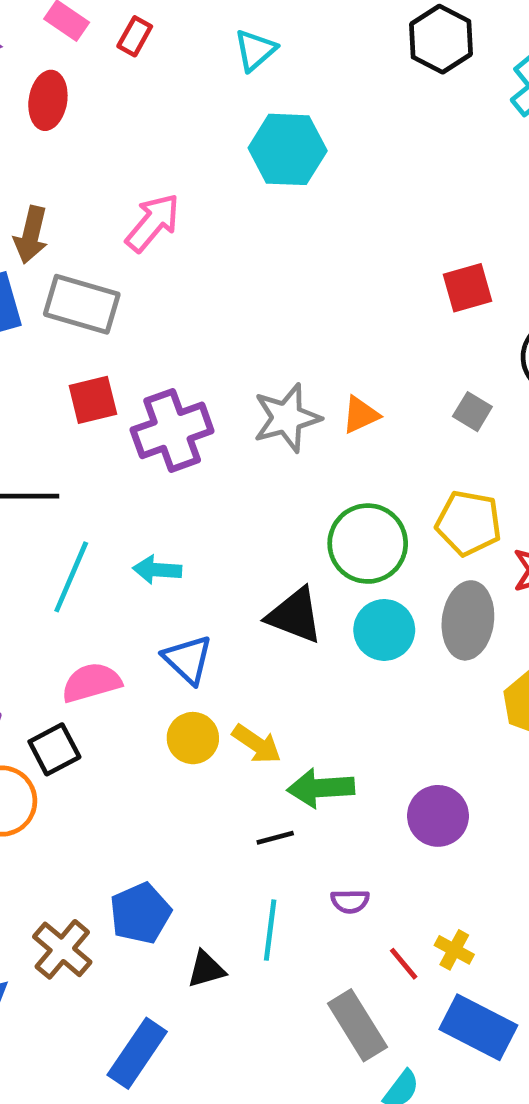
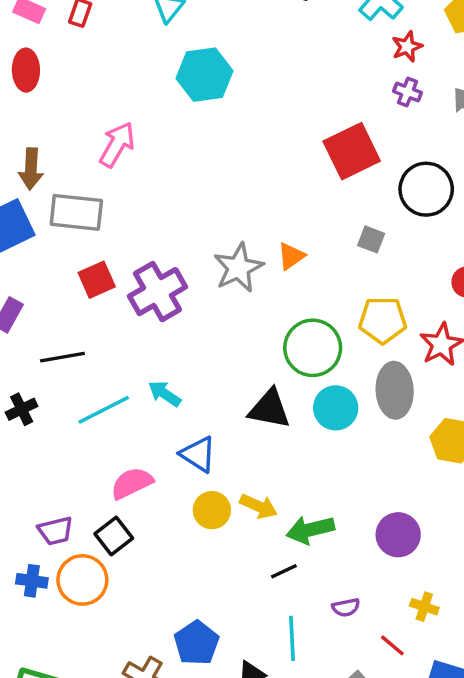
red square: (468, 288) -> (352, 151), size x1.5
cyan arrow: (157, 570) -> (165, 394), turned 40
cyan line: (71, 577) -> (104, 410), turned 50
yellow cross: (454, 950) -> (424, 607), moved

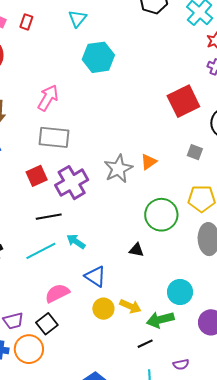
gray rectangle: (76, 212) -> (54, 137), moved
black line: (62, 357) -> (49, 217), moved
cyan circle: (336, 408) -> (180, 292), moved
black triangle: (269, 409) -> (136, 250), size x0.6

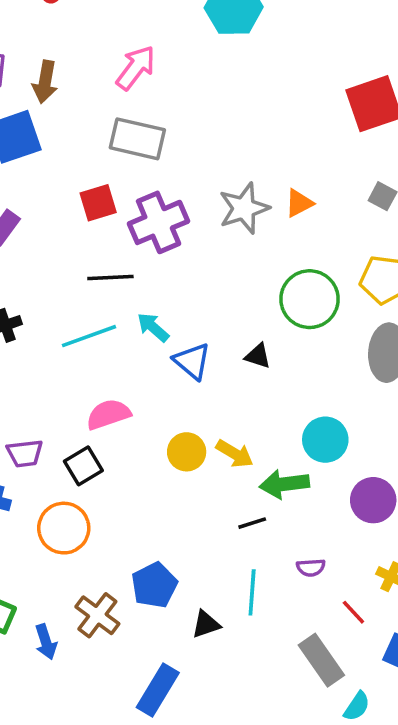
blue triangle: (95, 276) -> (192, 361), moved
orange circle: (29, 349) -> (64, 528), moved

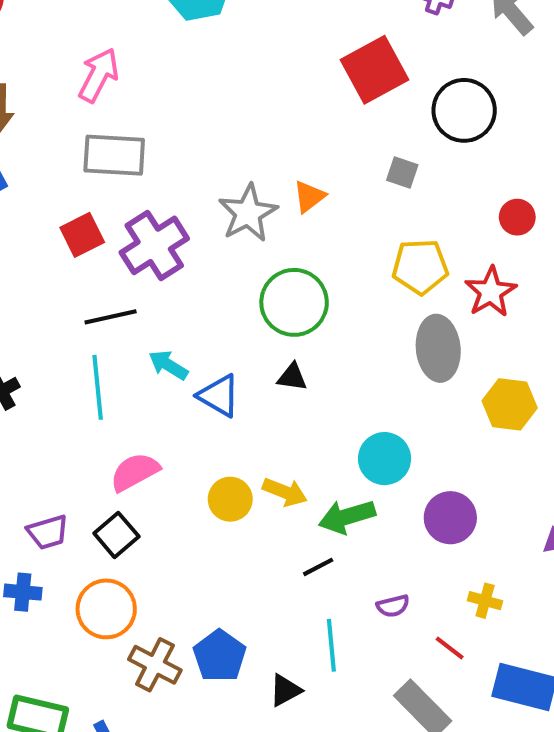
green circle: (310, 299) -> (294, 302), moved
cyan line: (89, 336) -> (98, 387), turned -66
brown cross: (97, 615) -> (155, 665), moved

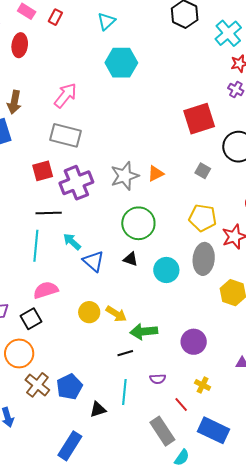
cyan circle: (385, 459) -> (166, 270), moved

